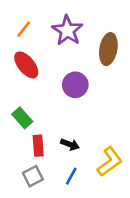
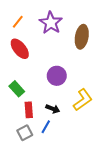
purple circle: (75, 85) -> (57, 76), moved
yellow L-shape: (110, 162) -> (83, 100), moved
blue line: (71, 176) -> (46, 127), moved

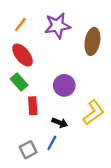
purple star: (51, 23) -> (57, 26), turned 30
green rectangle: (17, 89) -> (19, 82), moved
red rectangle: (29, 110) -> (33, 106), moved

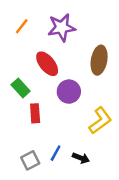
brown ellipse: (92, 41) -> (99, 60), moved
red ellipse: (23, 55) -> (47, 64), moved
black arrow: (60, 123) -> (81, 158), moved

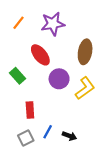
red rectangle: (35, 113) -> (30, 110), moved
yellow L-shape: (100, 121) -> (85, 88), moved

